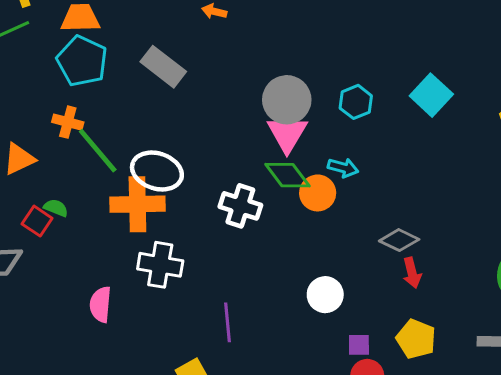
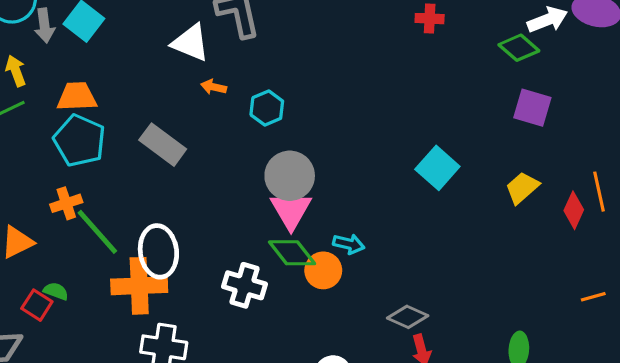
cyan hexagon: (356, 102) -> (267, 108), moved
orange cross: (68, 122) -> (66, 203), turned -32
white ellipse: (157, 171) -> (158, 251), turned 66

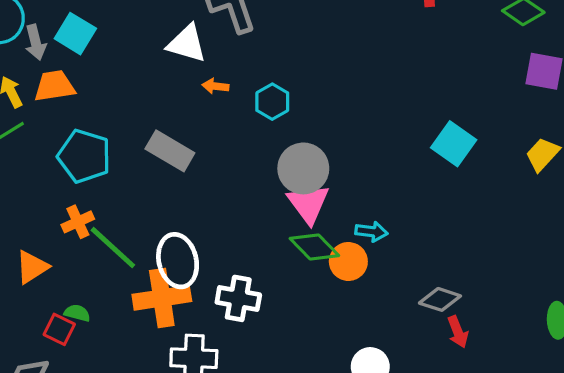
orange trapezoid: (77, 97) -> (55, 86), moved
white cross: (245, 285) -> (238, 298), moved

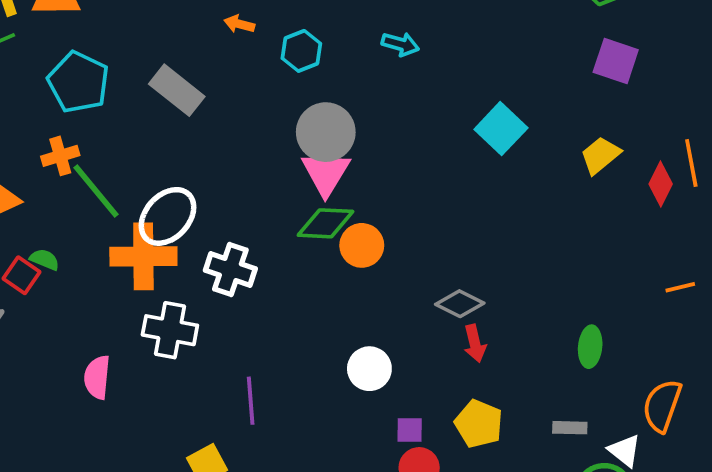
cyan arrow: (371, 232) -> (400, 44), moved
green diamond: (314, 247) -> (325, 223), turned -51
white ellipse: (178, 261) -> (167, 216), turned 48

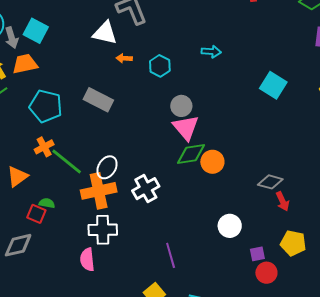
gray circle: (326, 132) -> (181, 106), size x0.7
white ellipse: (167, 216) -> (107, 167), size x0.7
white cross: (230, 269) -> (146, 189), turned -36
white cross: (170, 330) -> (103, 230), moved

